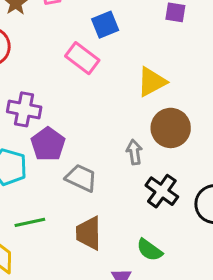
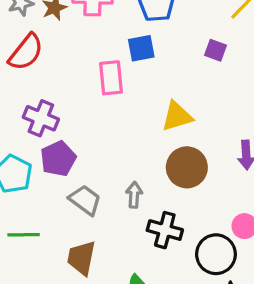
pink rectangle: (82, 58) -> (111, 78), turned 36
gray arrow: (134, 152) -> (134, 195), moved
black cross: (162, 191) -> (165, 230), turned -32

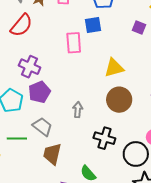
gray arrow: (134, 195) -> (78, 110), moved
gray trapezoid: (85, 200) -> (42, 127), moved

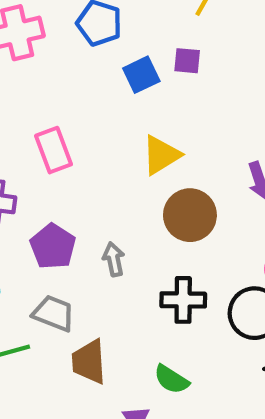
blue square: (93, 25) -> (141, 75), moved
pink rectangle: (74, 43) -> (54, 150), moved
purple pentagon: (40, 92) -> (53, 246), moved

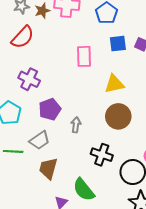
pink rectangle: (54, 150) -> (84, 56), moved
gray trapezoid: (54, 313) -> (40, 140), turned 105
green semicircle: (171, 379) -> (84, 190), size x1.4

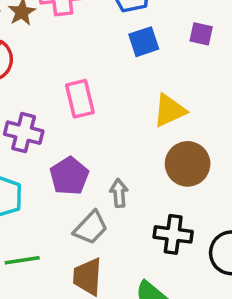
blue square: (118, 44) -> (144, 42), moved
pink rectangle: (84, 56) -> (80, 99), moved
gray trapezoid: (40, 140) -> (91, 228), moved

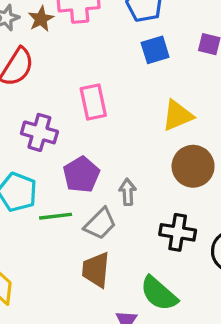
green line: (22, 260) -> (56, 216), moved

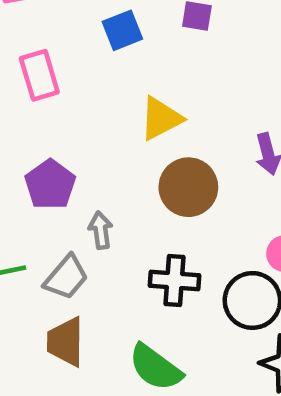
pink rectangle: (93, 102) -> (39, 75), moved
purple pentagon: (81, 175) -> (50, 185), moved

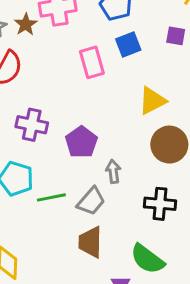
pink rectangle: (39, 75) -> (92, 62), moved

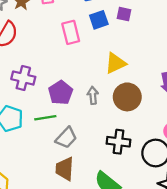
purple square: (176, 36) -> (124, 14), moved
gray arrow: (113, 171) -> (93, 95), moved
green line: (51, 197) -> (45, 118), moved

